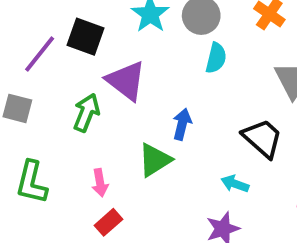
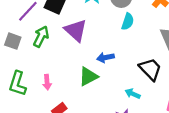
green arrow: (86, 113) -> (41, 37), moved
blue arrow: (182, 124) -> (105, 58), turned -119
pink arrow: (100, 183) -> (47, 82), moved

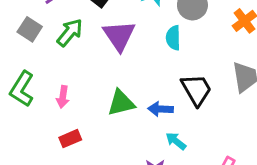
cyan semicircle: (128, 22) -> (173, 38), moved, turned 147
blue arrow: (105, 58) -> (161, 109), moved
black trapezoid: (150, 69) -> (196, 90), moved

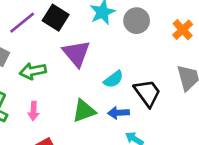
green arrow: (70, 32) -> (33, 71), moved, turned -135
cyan semicircle: (173, 38) -> (114, 79), moved, turned -120

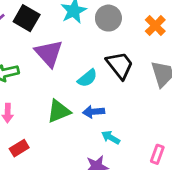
black trapezoid: (147, 93) -> (120, 65), moved

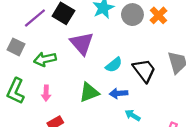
orange cross: (155, 26) -> (158, 15), moved
black trapezoid: (120, 65) -> (144, 70), moved

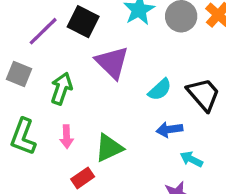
green arrow: (45, 59) -> (61, 89), turned 125
green triangle: (89, 92) -> (109, 148), moved

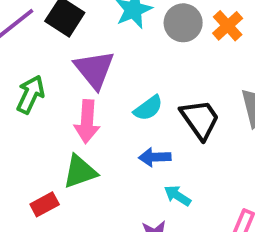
pink arrow: (67, 137) -> (87, 122), moved, size x1.5

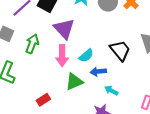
cyan semicircle: (148, 108) -> (86, 56), moved
green triangle: (80, 172) -> (74, 82), moved

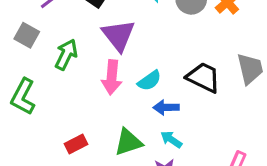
black trapezoid: (120, 50) -> (203, 77), turned -30
green triangle: (74, 82) -> (128, 142), moved
cyan arrow: (111, 91) -> (171, 139), moved

